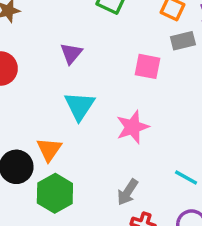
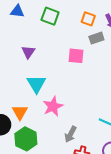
pink star: (133, 127) -> (53, 106), moved

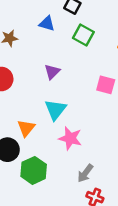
pink star: (53, 106) -> (70, 138), turned 30
orange triangle: (20, 112) -> (26, 128), moved

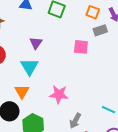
cyan triangle: (55, 110) -> (29, 67), moved

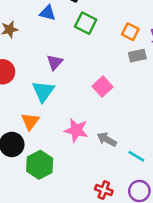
pink square: (81, 47) -> (102, 87), moved, turned 35
gray arrow: (75, 121) -> (107, 139), moved, turned 84

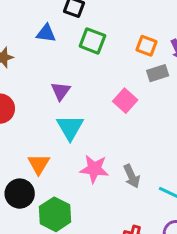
pink square: (102, 87) -> (125, 101), moved
cyan triangle: (43, 91) -> (70, 127), moved
gray arrow: (107, 139) -> (132, 176), turned -138

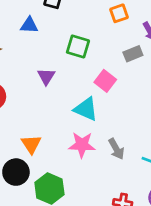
green square: (92, 41) -> (78, 46), moved
orange square: (146, 46) -> (119, 13), moved, turned -36
cyan triangle: (70, 127) -> (86, 109), moved, turned -32

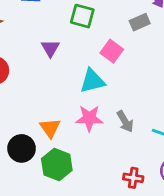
cyan triangle: (86, 109) -> (92, 81), turned -36
orange triangle: (31, 144) -> (50, 128), moved

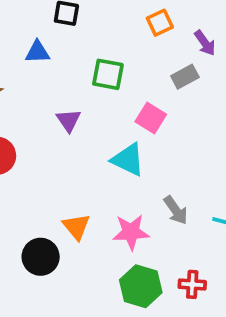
cyan triangle: (92, 81) -> (128, 160), turned 44
pink star: (89, 118) -> (131, 232), moved
green hexagon: (57, 165) -> (141, 286), moved

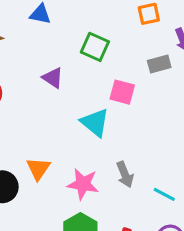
pink square: (151, 118) -> (122, 92), turned -30
purple triangle: (69, 120) -> (53, 78), turned -35

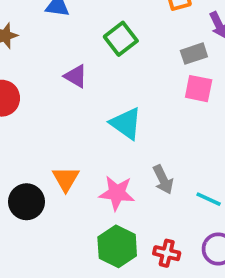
green square: (95, 47) -> (121, 39), turned 32
pink square: (122, 92) -> (199, 89), moved

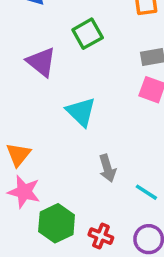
purple triangle: (76, 76) -> (41, 62), size x1.4
pink star: (117, 193) -> (24, 192), moved

